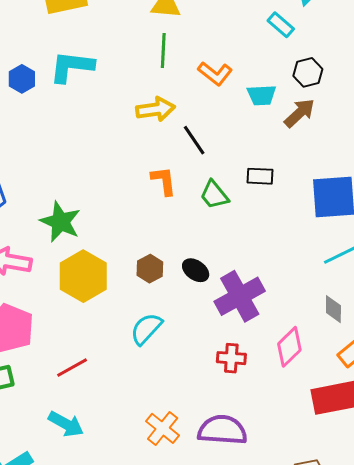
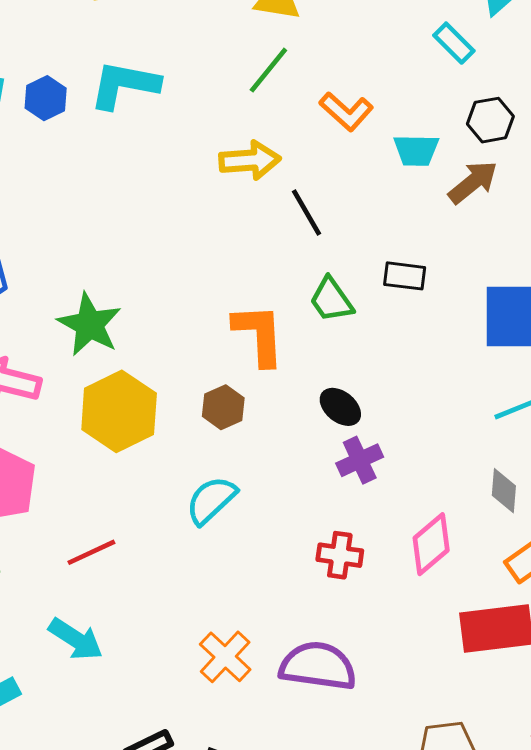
green line: (163, 51) -> (268, 70), turned 32
orange L-shape: (164, 181) -> (259, 335), moved, size x1.4
black ellipse: (196, 270) -> (340, 407), moved
purple cross: (240, 296) -> (360, 460), size x0.6

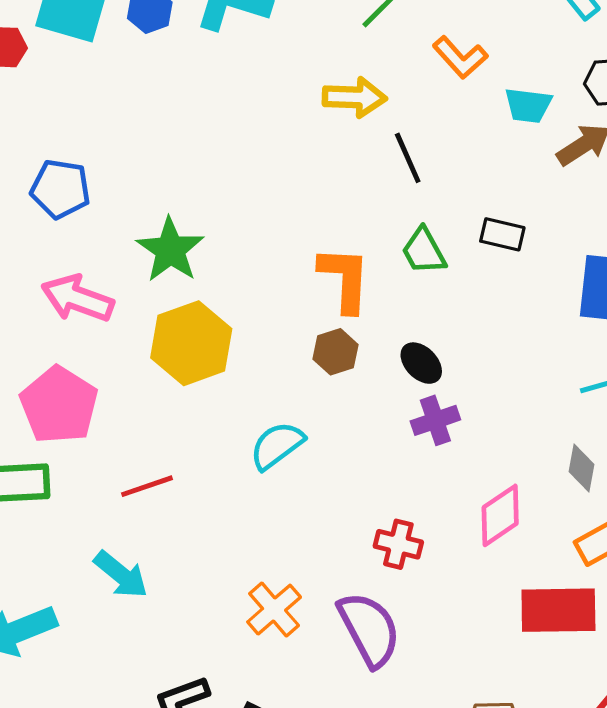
brown hexagon: (223, 407) -> (336, 352), moved
red cross: (340, 555) -> (398, 544), moved
purple semicircle: (318, 666) -> (369, 629), turned 48

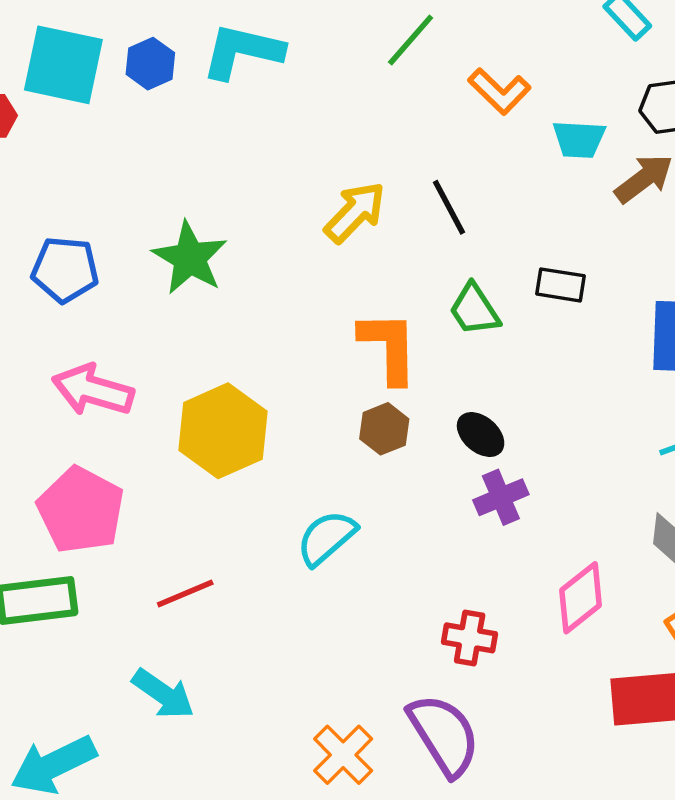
yellow arrow: (355, 97) -> (355, 212), moved, turned -44
green star: (170, 250) -> (190, 258), moved
orange cross: (274, 610) -> (343, 755), moved

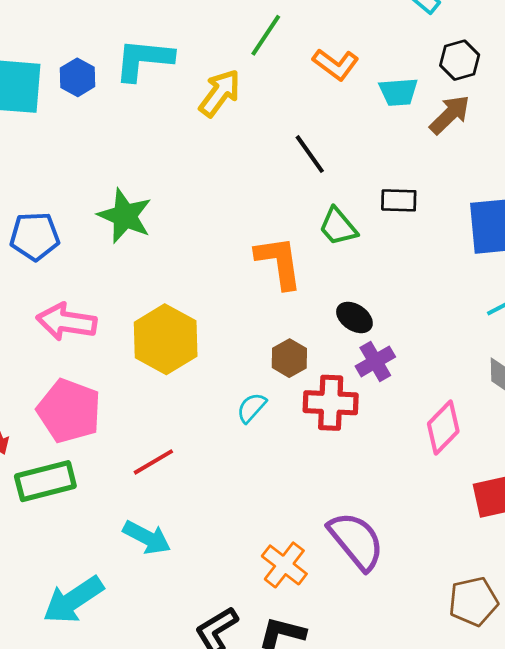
yellow arrow: (355, 212) -> (220, 93), moved
brown hexagon: (384, 429) -> (289, 358), moved
cyan semicircle: (326, 538) -> (251, 408), size x0.7
red cross: (470, 638) -> (331, 403), moved, size x1.4

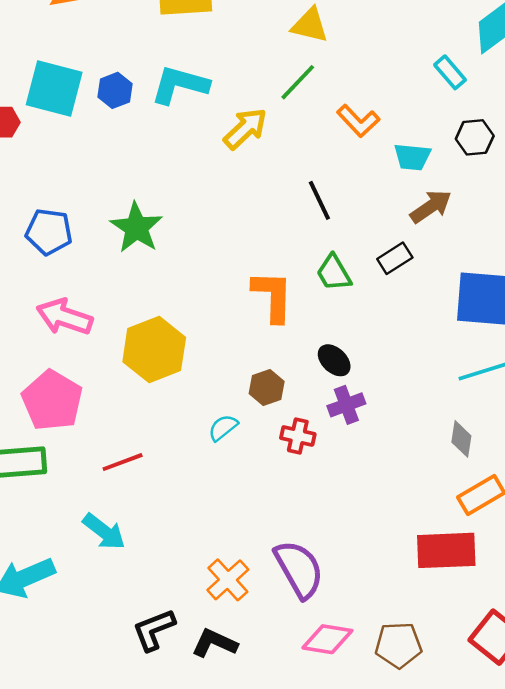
brown arrow: (450, 115) -> (431, 207), moved
black rectangle: (399, 200) -> (395, 258), turned -44
red cross: (331, 403) -> (298, 436), size x0.7
pink diamond: (443, 427) -> (327, 639), moved, turned 45

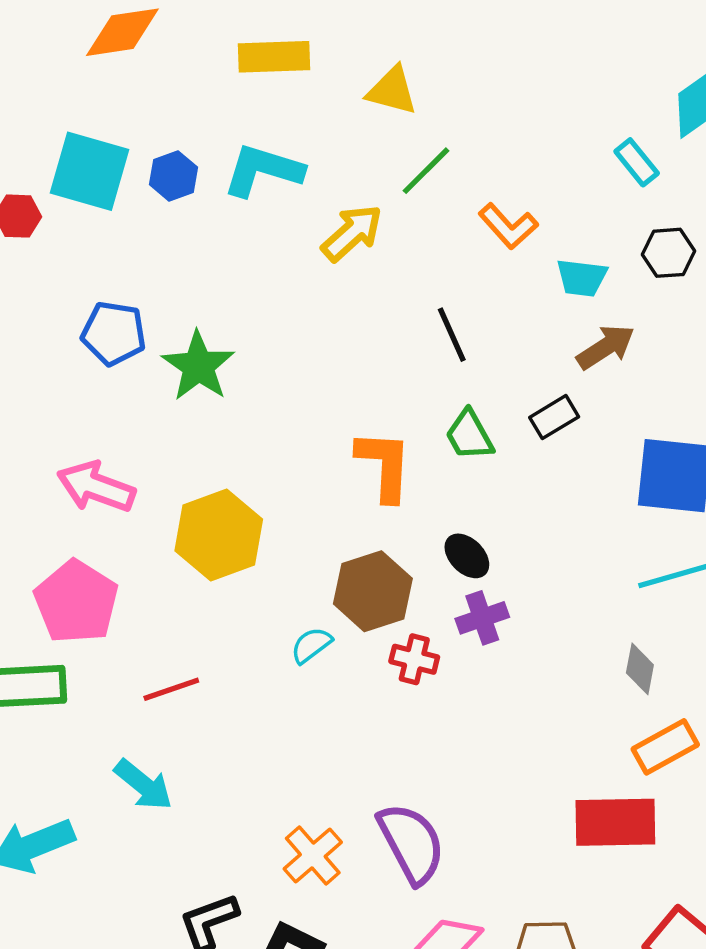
yellow triangle: (310, 25) -> (392, 91), moved
blue pentagon: (49, 232) -> (114, 333), moved
brown hexagon: (267, 387) -> (373, 591), size x1.6

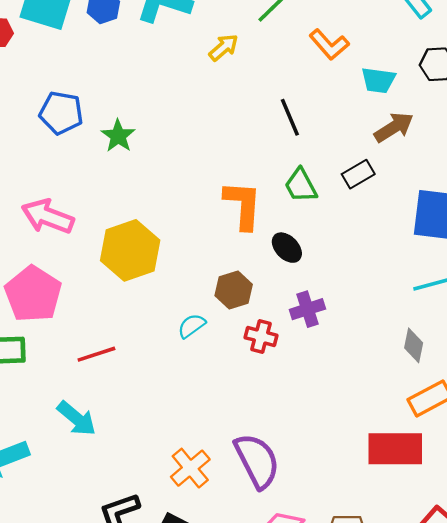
yellow arrow: (352, 233) -> (223, 47), size x0.7
green star: (198, 366) -> (118, 136), size x0.7
black ellipse: (467, 556) -> (287, 248), moved
brown hexagon: (373, 591) -> (234, 290), size x0.7

